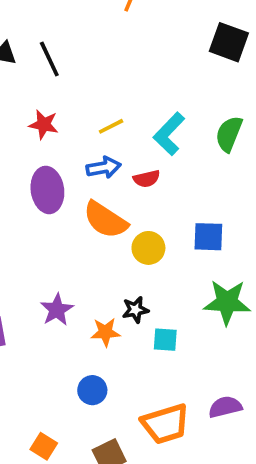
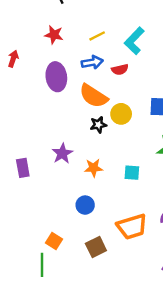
black star: (135, 310) -> (98, 125), moved

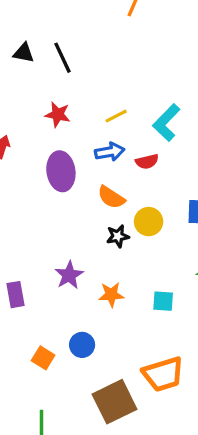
orange semicircle: (94, 96) -> (111, 197), size x0.7
blue circle: (85, 205) -> (82, 345), moved
orange square: (54, 241) -> (43, 358), moved
brown square: (96, 247) -> (114, 402), size x1.5

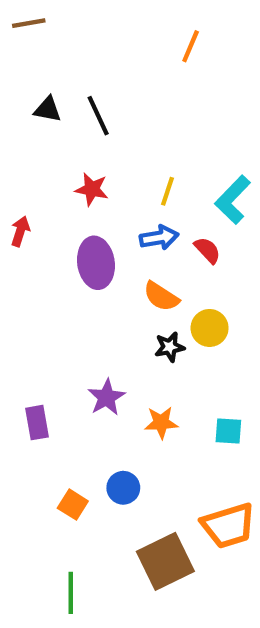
yellow line: (116, 116) -> (167, 191), turned -45
red semicircle: (147, 162) -> (207, 250), turned -120

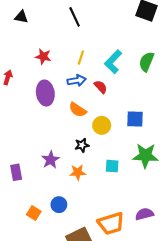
black line: (98, 116) -> (75, 17), moved
black star: (170, 347) -> (82, 145), moved
cyan square: (228, 431) -> (112, 166), moved

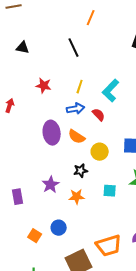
purple ellipse: (45, 93) -> (52, 133), moved

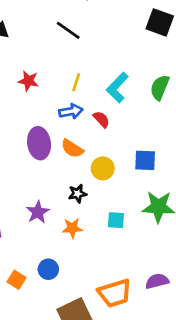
black line: (74, 48) -> (68, 30), turned -30

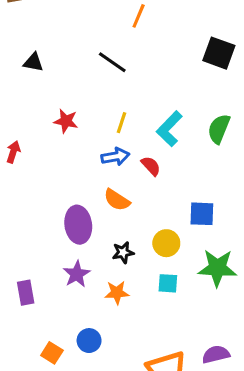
purple ellipse: (39, 143) -> (78, 225), moved
yellow circle: (103, 168) -> (166, 243), moved

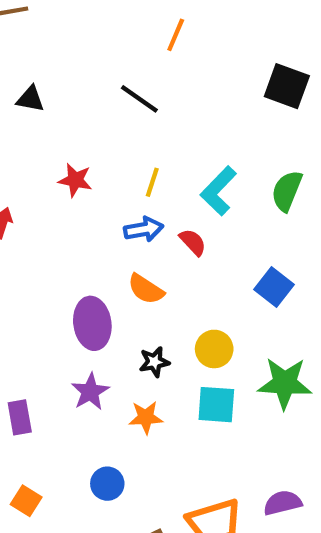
blue square: (202, 214) -> (274, 287), moved, turned 36
cyan square: (168, 283) -> (216, 405), size x1.4
orange square: (52, 353) -> (26, 501), moved

